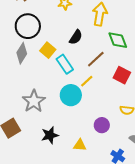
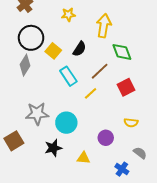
yellow square: (48, 50) -> (53, 51), moved
red square: (122, 75) -> (126, 87), turned 36
cyan circle: (71, 95) -> (66, 123), moved
gray star: (34, 101) -> (37, 114), turned 30

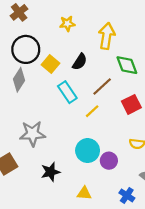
cyan circle: (66, 123) -> (88, 151), moved
yellow triangle: (84, 158) -> (84, 193), moved

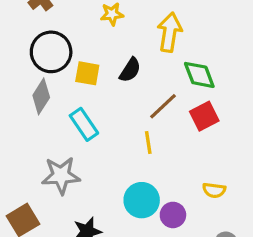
yellow square: (50, 64) -> (87, 73), turned -30
cyan rectangle: (67, 92) -> (84, 124), moved
red square: (131, 104) -> (204, 116), moved
yellow line: (92, 111) -> (148, 142), turned -56

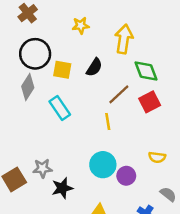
gray star: (61, 175) -> (42, 168), moved, size x0.7

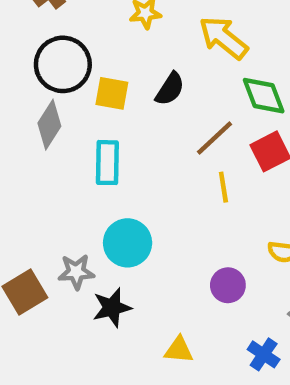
yellow arrow: (124, 39) -> (223, 38), turned -60
cyan rectangle: (60, 108) -> (107, 163), turned 35
yellow line: (108, 122) -> (223, 187), moved
cyan circle: (103, 165) -> (128, 243), moved

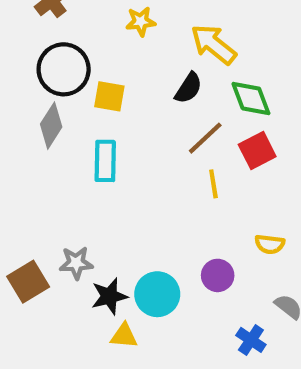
black semicircle: (170, 89) -> (188, 88), moved
cyan circle: (128, 243) -> (157, 294), moved
yellow triangle: (179, 350) -> (124, 336), moved

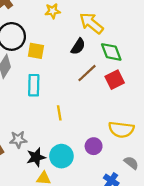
yellow line: (213, 184) -> (59, 113), moved
yellow semicircle: (270, 244) -> (121, 130), size x1.6

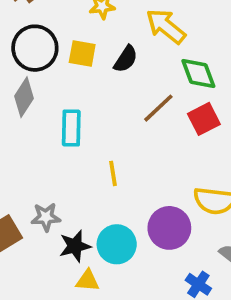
black semicircle: (78, 46) -> (126, 59), moved
yellow square: (36, 51) -> (82, 54), moved
purple circle: (94, 146) -> (169, 228), size x1.5

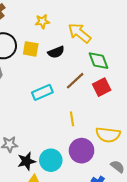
black semicircle: (126, 59) -> (56, 52), turned 35
cyan rectangle: (71, 128) -> (42, 92), moved, turned 66
yellow line: (113, 173) -> (72, 119), moved

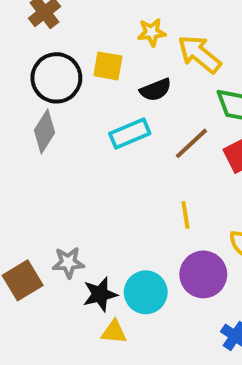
yellow star: (42, 21) -> (152, 32), moved
yellow square: (31, 49) -> (108, 66), moved
cyan rectangle: (42, 92) -> (130, 133), moved

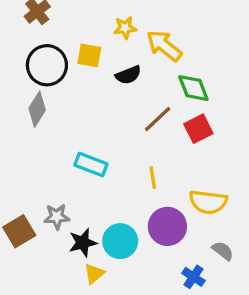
cyan rectangle: (130, 133) -> (91, 165), moved, turned 44
yellow triangle: (114, 332) -> (94, 274), turned -45

